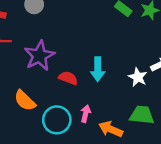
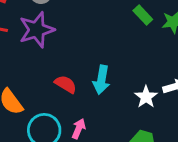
purple star: (39, 56) -> (37, 30), moved

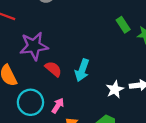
purple star: (37, 30) -> (34, 46), moved

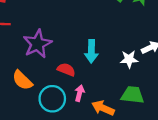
red semicircle: (53, 69) -> (66, 70), moved
white star: (115, 89) -> (129, 59), turned -30

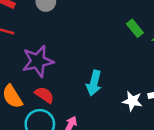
red semicircle: (66, 70) -> (44, 95), moved

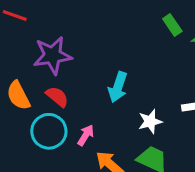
white star: (132, 101) -> (150, 121), moved, turned -30

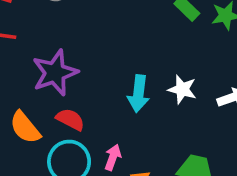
white star: (150, 121) -> (182, 89), moved, turned -30

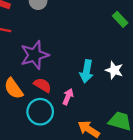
pink arrow: (113, 157) -> (68, 97), moved

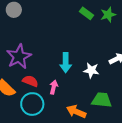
white star: (114, 70) -> (91, 70), moved

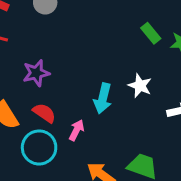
purple star: (19, 57) -> (36, 73), size x0.7
white star: (91, 70) -> (140, 86), moved

